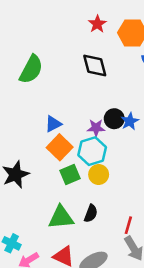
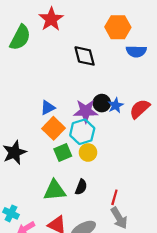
red star: (97, 24) -> (51, 19), moved, size x1.5
green semicircle: (31, 69) -> (20, 38), moved
purple star: (96, 128) -> (86, 111), size x1.5

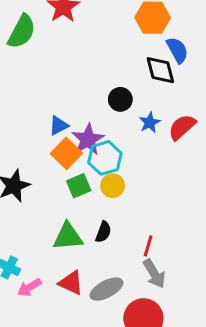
blue semicircle: (136, 51) -> (177, 50), turned -120
black diamond: (85, 56) -> (160, 70), moved
black circle: (102, 103) -> (120, 99), moved
purple star: (86, 111) -> (88, 139), moved, turned -30

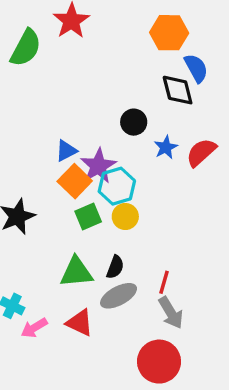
gray ellipse: (106, 289) -> (119, 296), moved

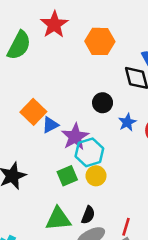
orange hexagon: (169, 33) -> (100, 41), moved
orange square: (75, 181) -> (33, 112), moved

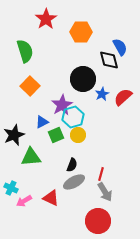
green semicircle: (19, 45) -> (25, 51), moved, turned -45
black circle: (103, 103) -> (83, 79), size x1.6
blue triangle: (50, 125) -> (42, 122), moved
green triangle: (58, 219) -> (31, 157), moved

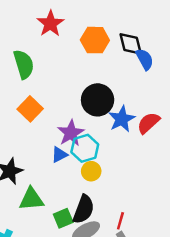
black diamond: (109, 60) -> (131, 44), moved
blue star: (102, 94) -> (122, 119), size x1.5
blue triangle: (42, 122) -> (59, 155), moved
green square: (56, 135) -> (63, 218), moved
black semicircle: (72, 165) -> (84, 209), size x1.6

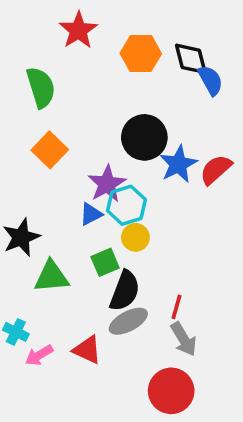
green square: (63, 218) -> (105, 262), moved

